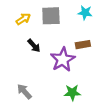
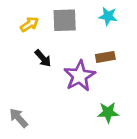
gray arrow: (24, 91) -> (19, 118), moved
green star: (72, 93) -> (108, 112), moved

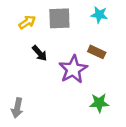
brown rectangle: (105, 57) -> (97, 52), turned 35
gray arrow: (19, 118) -> (17, 108), turned -126

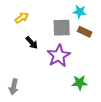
gray square: (59, 18) -> (62, 28), moved
brown rectangle: (97, 52) -> (85, 32), moved

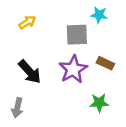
brown rectangle: (85, 32) -> (105, 63), moved
black arrow: (32, 43) -> (30, 72), moved, size x1.5

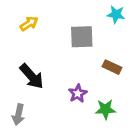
cyan star: (99, 15) -> (116, 14), moved
purple star: (73, 69) -> (78, 93), moved, size x0.6

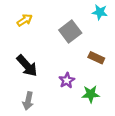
gray square: (82, 37) -> (70, 31), turned -35
gray arrow: (18, 115) -> (28, 101), moved

